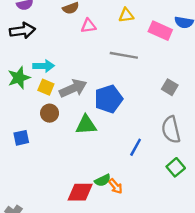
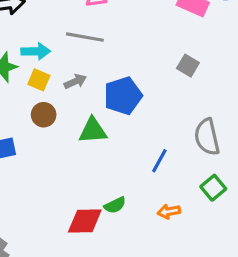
gray line: (124, 55) -> (85, 37), moved
gray square: (170, 87) -> (188, 66), moved
gray arrow: (73, 88) -> (75, 81), size x0.6
orange arrow: (116, 186) -> (169, 211), moved, turned 119

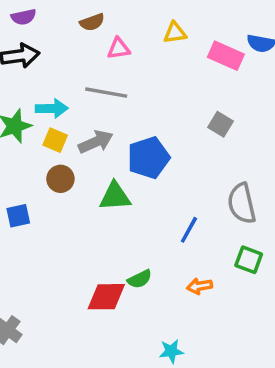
gray arrow: (75, 81) -> (96, 142), size x1.4
green square: (213, 188) -> (249, 260), turned -30

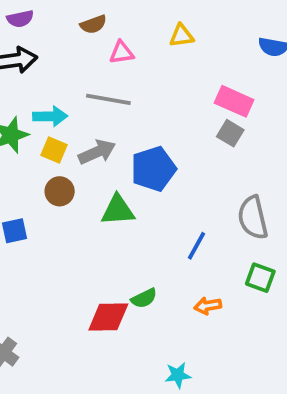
pink rectangle: (226, 56) -> (234, 101), moved

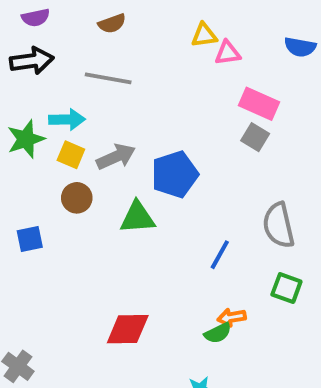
pink triangle: (121, 53) -> (228, 53), moved
gray line: (108, 99) -> (108, 78), moved
green semicircle: (144, 298) -> (218, 333), moved

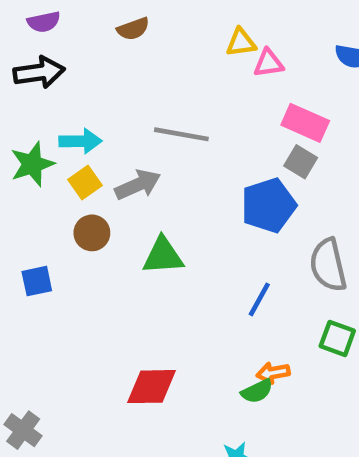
gray line: (108, 78) -> (181, 134), moved
yellow square: (71, 155) -> (85, 182), turned 32
blue pentagon: (175, 174) -> (268, 205), moved

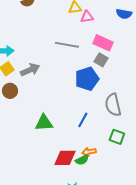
gray line: (181, 134) -> (67, 45), moved
green triangle: (163, 256) -> (44, 123), moved
red diamond: (152, 387) -> (65, 158), moved

